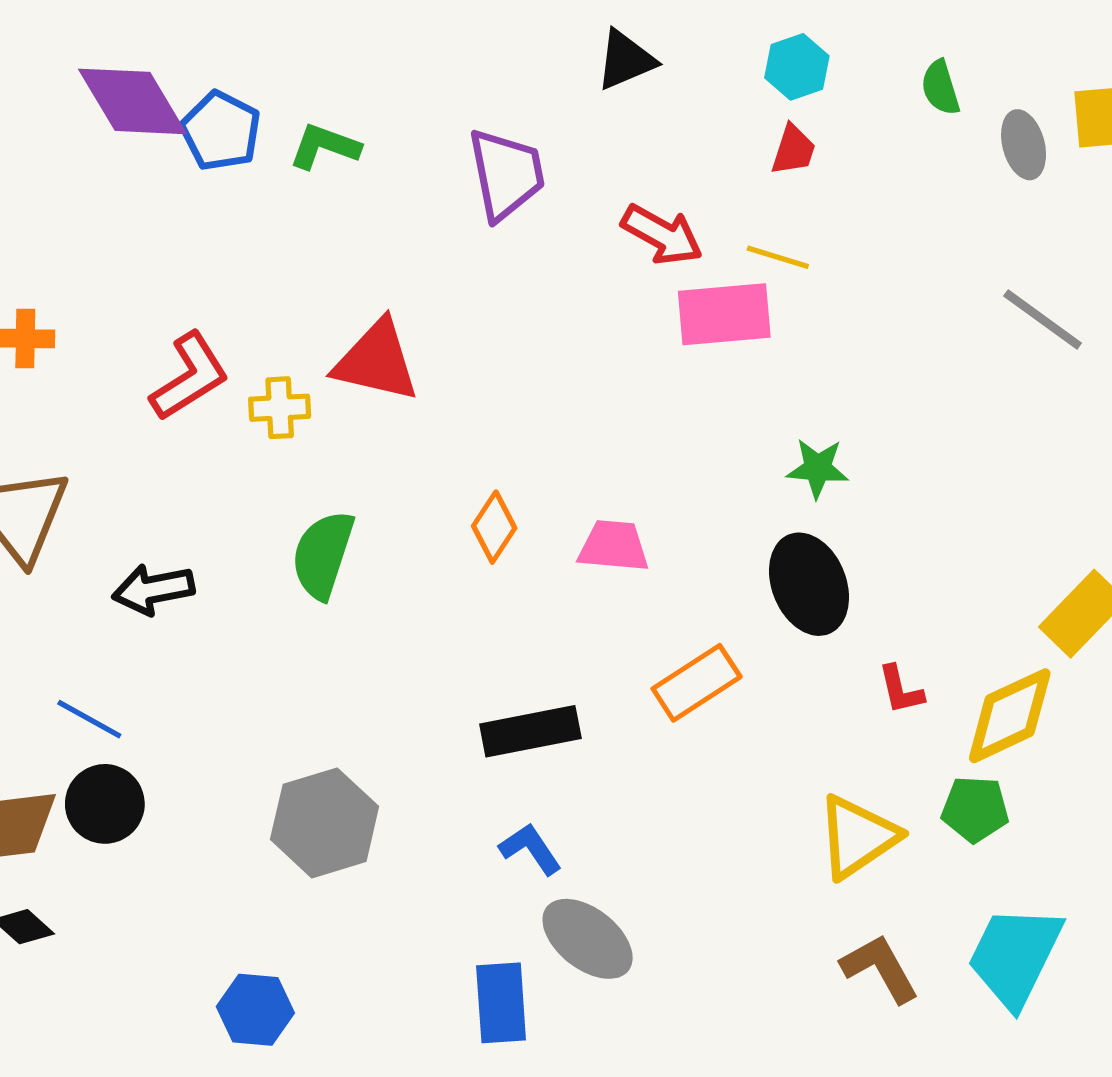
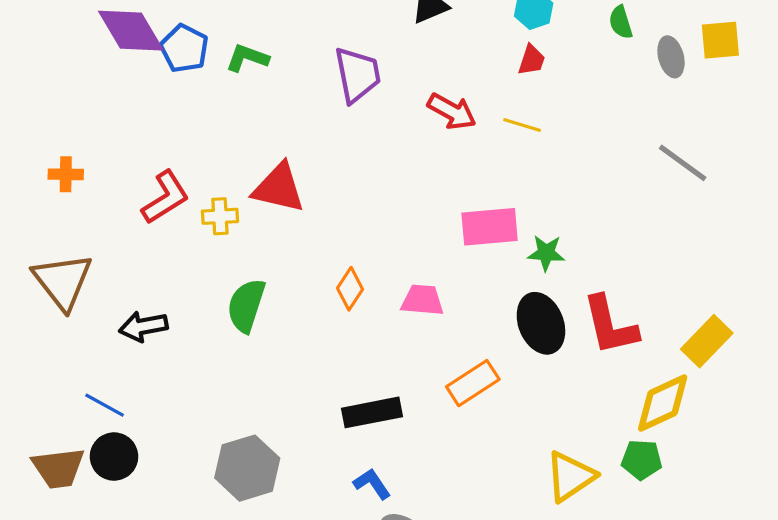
pink rectangle: (724, 314) -> (490, 227), moved
red L-shape: (901, 690) -> (610, 325), moved, size x2.0

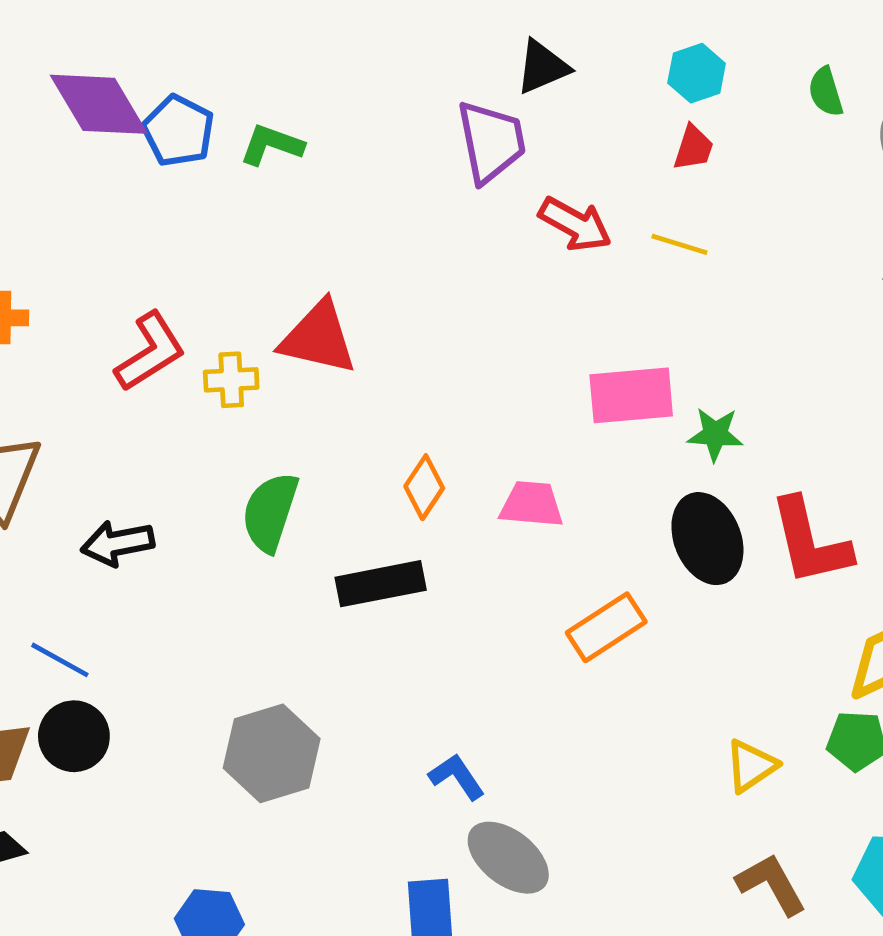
purple trapezoid: (357, 75) -> (491, 142), moved
black rectangle: (372, 412) -> (381, 584), moved
yellow triangle: (570, 476) -> (751, 766), size x0.7

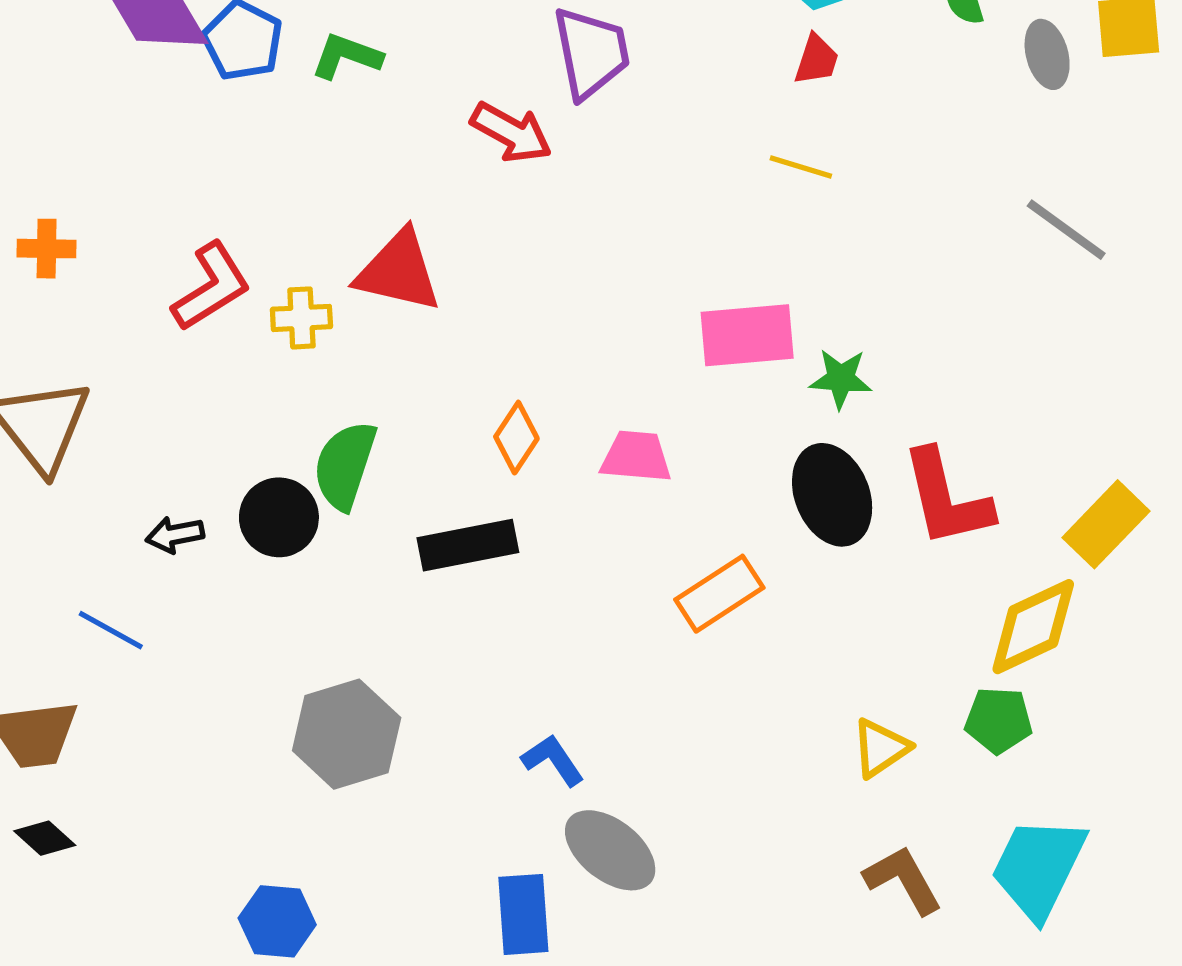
red arrow: (575, 224) -> (511, 132), moved
black arrow: (118, 543) -> (175, 535), moved, size x0.7
black circle: (74, 736) -> (279, 517), moved

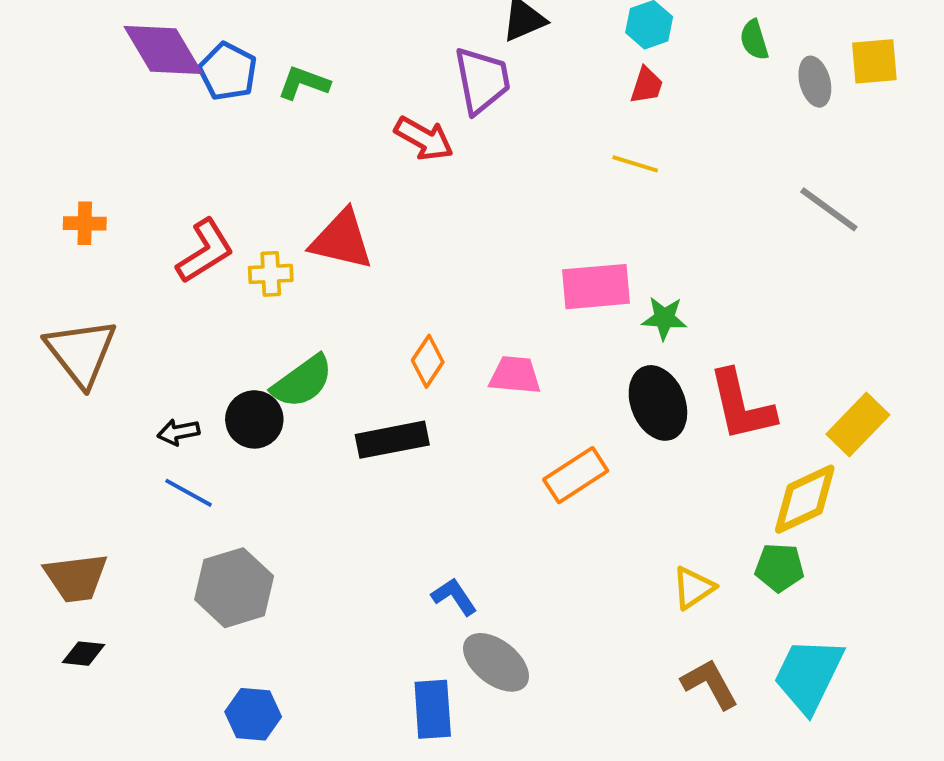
green semicircle: (345, 465) -> (302, 381), turned -144
blue line: (111, 630) -> (189, 493), moved
gray hexagon: (347, 734) -> (234, 588), moved
black diamond: (45, 838) -> (84, 654), turned -36

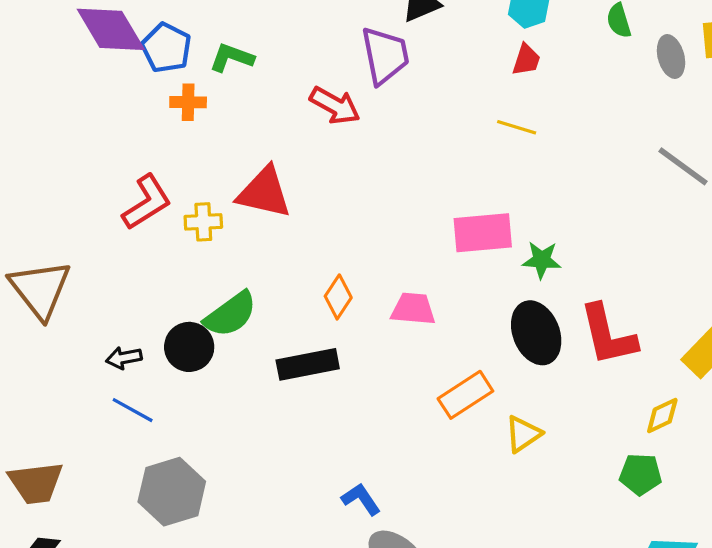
orange cross: (85, 223) -> (188, 102), moved
yellow diamond: (805, 499) -> (662, 415), size x0.6
yellow triangle: (693, 588) -> (523, 434), moved

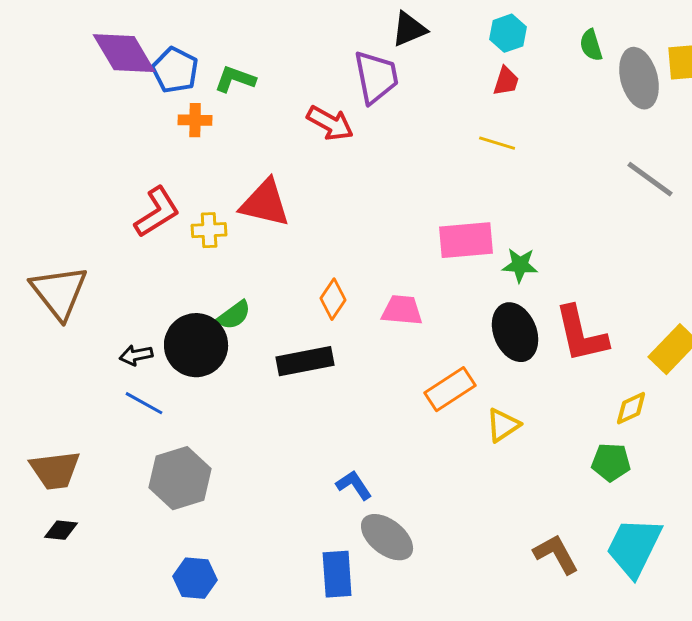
gray ellipse: (671, 57) -> (639, 78), size x1.5
green semicircle: (230, 314) -> (234, 315), size x0.7
black circle: (189, 347) -> (196, 345), size x1.4

